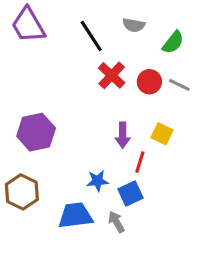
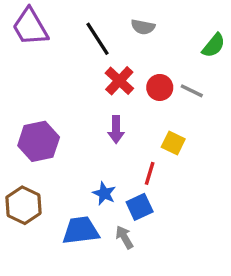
green semicircle: (173, 42) -> (214, 45), moved
purple arrow: (123, 135) -> (116, 130), moved
blue star: (97, 181) -> (104, 193), turned 30

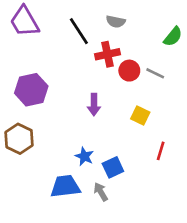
red cross: (119, 81) -> (108, 54), moved, turned 35
purple hexagon: (39, 141) -> (31, 90), moved
red line: (150, 173) -> (161, 151), moved
brown hexagon: (23, 205) -> (19, 139), moved

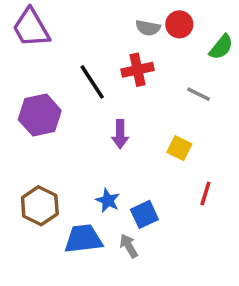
black line: (79, 31) -> (92, 82), moved
red circle: (129, 71) -> (179, 24), moved
brown hexagon: (19, 139) -> (40, 206), moved

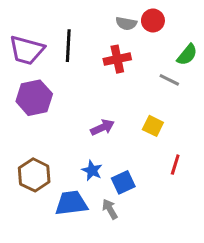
purple trapezoid: (31, 28) -> (27, 50), moved, turned -45
green semicircle: (221, 47) -> (187, 55), moved
black line: (92, 82) -> (68, 46), moved, turned 36
purple arrow: (120, 134) -> (102, 127), moved, turned -115

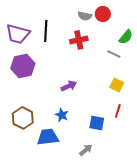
yellow square: (153, 126) -> (117, 85), moved
blue square: (123, 182) -> (97, 123), moved, turned 35
gray arrow: (110, 209) -> (86, 150), moved, turned 80

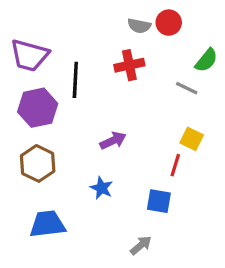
black line: (46, 31) -> (75, 80), moved
red line: (118, 111) -> (175, 165), moved
brown hexagon: (23, 118) -> (38, 163), moved
blue trapezoid: (48, 137) -> (47, 224), moved

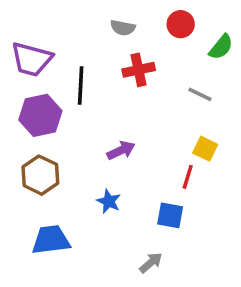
gray semicircle: (139, 26) -> (123, 28), moved
green semicircle: (206, 60) -> (221, 47), moved

